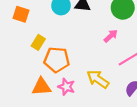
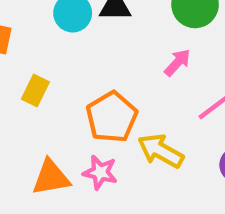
orange pentagon: (57, 60) -> (112, 117), moved, turned -30

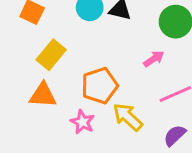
yellow rectangle: (35, 90) -> (51, 55), size x1.4
orange triangle: (51, 178) -> (43, 95), moved

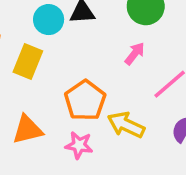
yellow rectangle: (51, 55) -> (28, 61), moved

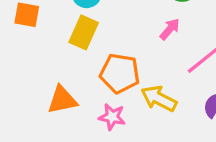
yellow rectangle: (28, 61) -> (84, 32), moved
orange pentagon: (85, 100) -> (120, 73), turned -30

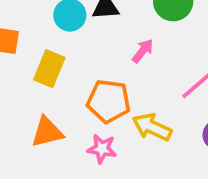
pink arrow: (170, 29) -> (143, 51), moved
yellow rectangle: (84, 32) -> (49, 69), moved

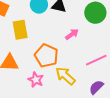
yellow rectangle: (49, 69) -> (20, 30), turned -48

